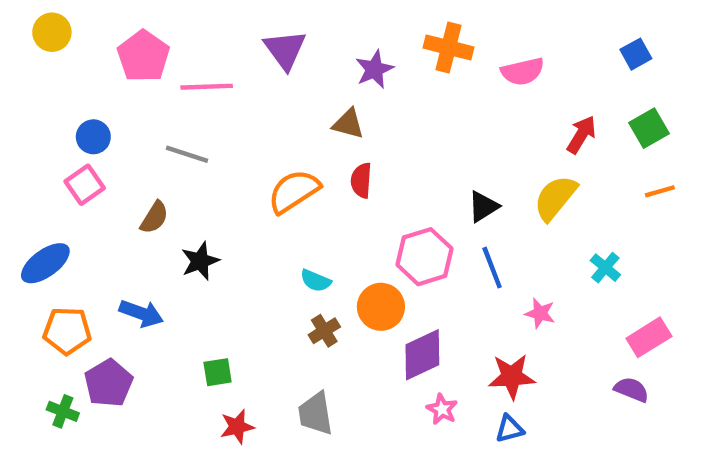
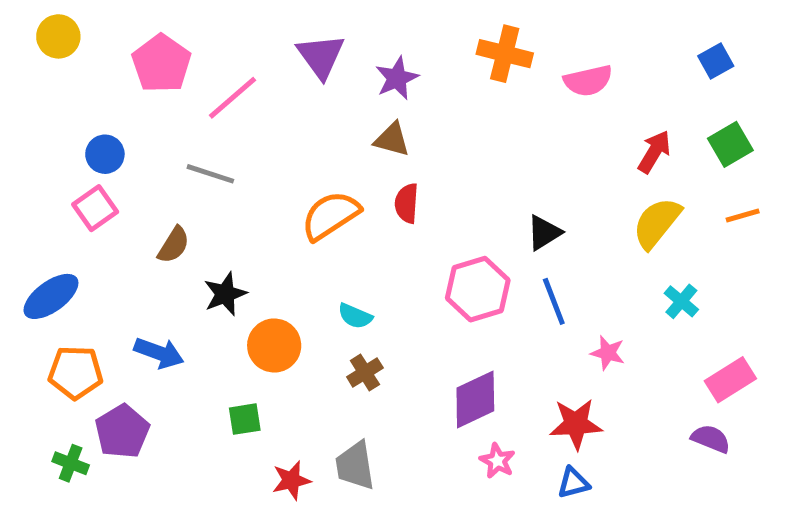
purple star: (374, 69) -> (397, 78), moved
pink line: (207, 87) -> (232, 98), turned -39
yellow semicircle: (555, 198) -> (657, 223), moved
orange circle: (381, 307) -> (274, 345), moved
red star: (237, 427) -> (291, 480), moved

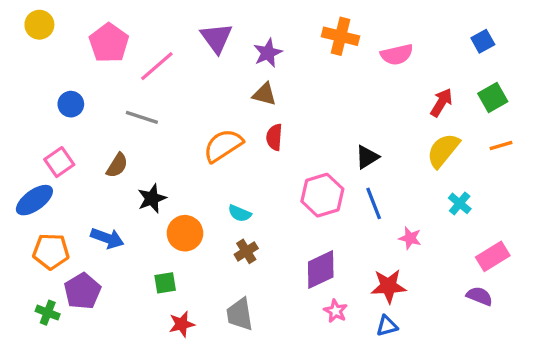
pink square: (95, 208) -> (59, 162), moved
red star: (291, 480) -> (182, 324), moved

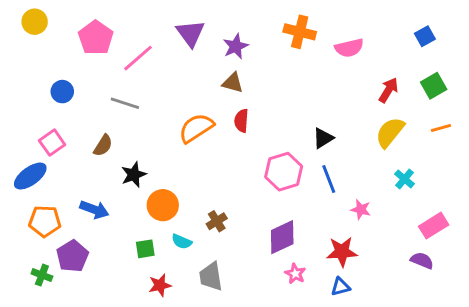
cyan semicircle: (240, 213) -> (182, 242), moved

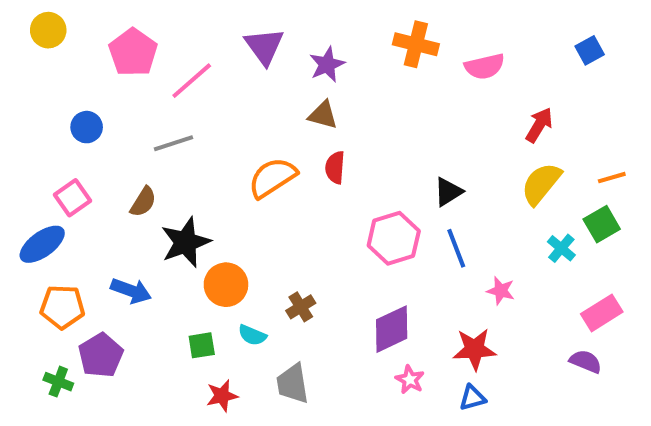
green square: (434, 86) -> (602, 224), moved
gray line: (125, 103) -> (173, 143), turned -36
black star: (134, 175) -> (186, 242), size x1.4

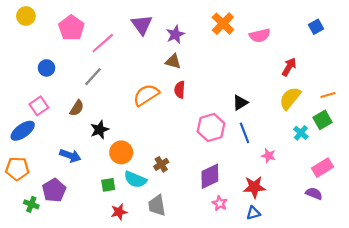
orange cross: (416, 44) -> (223, 24), turned 30
gray line: (173, 143) -> (93, 77), turned -30
black star: (186, 242) -> (100, 130), size x0.7
orange pentagon: (62, 307) -> (17, 169), moved
cyan semicircle: (252, 335) -> (135, 179), size x1.5

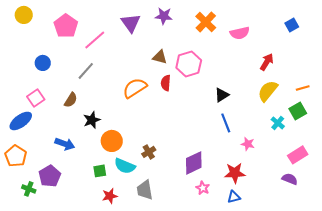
purple star: (175, 34) -> (164, 16), moved, turned 30
pink hexagon: (211, 128) -> (189, 64), moved
orange pentagon: (17, 169) -> (16, 156), turned 30

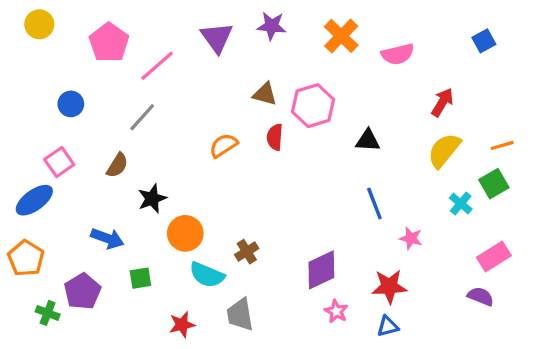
orange semicircle: (135, 88) -> (223, 145), size x0.7
black triangle: (222, 95) -> (368, 140), moved, turned 35
green square: (100, 171) -> (140, 278), moved

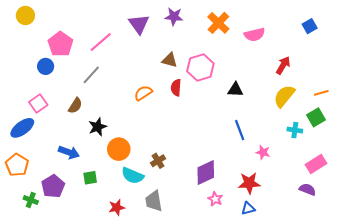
pink pentagon: (109, 43) -> (60, 44), moved
cyan cross: (461, 203) -> (295, 130), turned -32

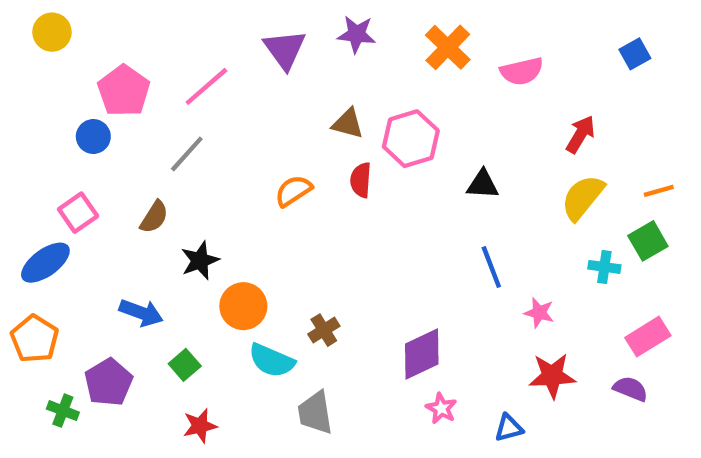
green square: (90, 178) -> (185, 365), turned -32
red star: (249, 183) -> (552, 376), moved
red star: (117, 207) -> (200, 426), moved

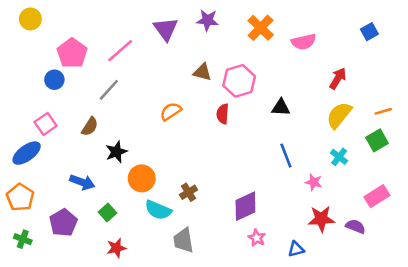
red semicircle: (361, 180) -> (223, 114), moved
cyan cross: (604, 267) -> (339, 157), moved, turned 30
purple semicircle: (630, 389) -> (355, 226), moved
green cross: (63, 411) -> (23, 239), moved

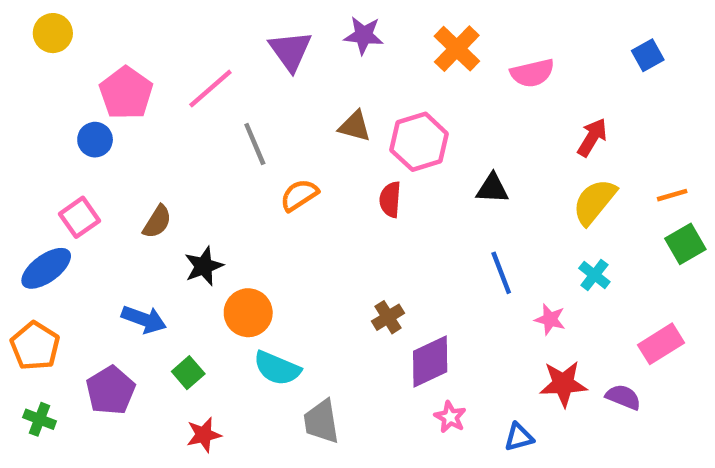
gray line: (109, 90) -> (255, 144), moved, turned -65
green square: (377, 140) -> (685, 244), moved
brown cross: (188, 192) -> (388, 317), moved

